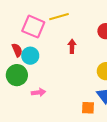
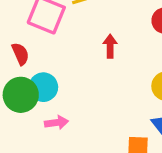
cyan circle: (30, 56) -> (43, 87), moved

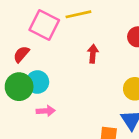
red semicircle: (20, 54) -> (21, 54), turned -120

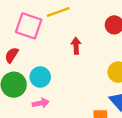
cyan circle: (37, 82) -> (40, 77), moved

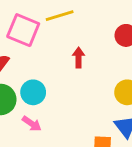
pink arrow: (41, 103) -> (32, 124), turned 42

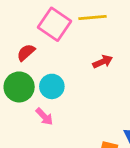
red arrow: (79, 58) -> (103, 62), turned 54

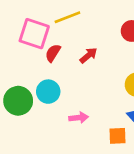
red semicircle: (26, 52) -> (53, 53), moved
pink arrow: (44, 117) -> (79, 118), moved, turned -36

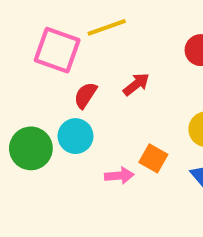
red semicircle: (53, 53) -> (85, 95), moved
orange square: (118, 136) -> (153, 158), moved, turned 30

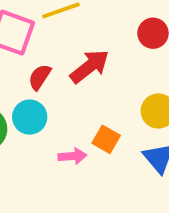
red arrow: (136, 84) -> (90, 66), size x1.5

